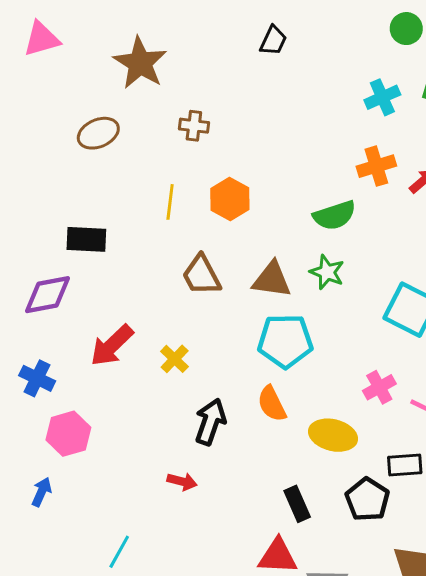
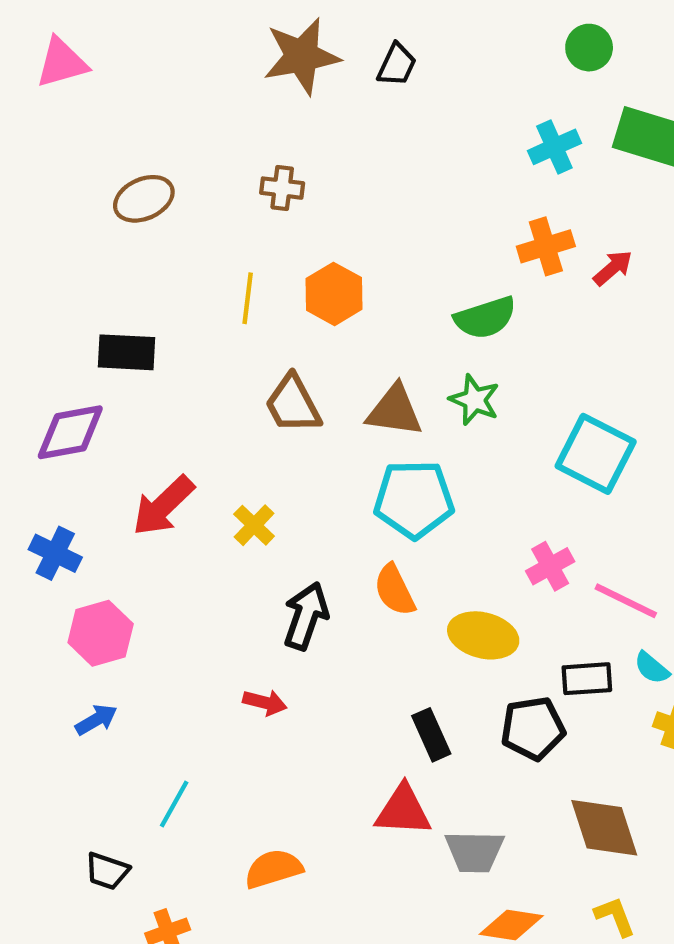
brown star: (140, 63) -> (302, 56), moved, turned 30
blue arrow: (42, 492) -> (96, 720), moved, turned 36
black pentagon: (367, 499) -> (533, 728), turned 30

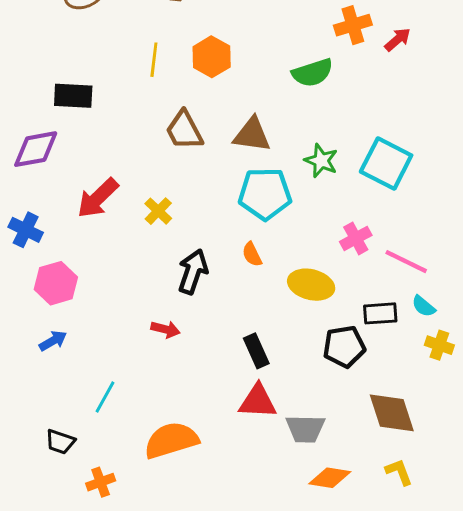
green star: (475, 400) -> (321, 161), moved
orange semicircle: (395, 590) -> (252, 254), size x0.7
black rectangle: (431, 735) -> (256, 351), moved
orange semicircle: (274, 869) -> (171, 440), size x1.4

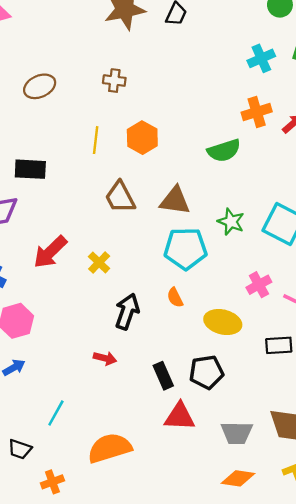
black pentagon: (344, 347) -> (206, 372), moved
black rectangle: (256, 351) -> (163, 376), moved
gray trapezoid: (305, 429) -> (237, 433), moved

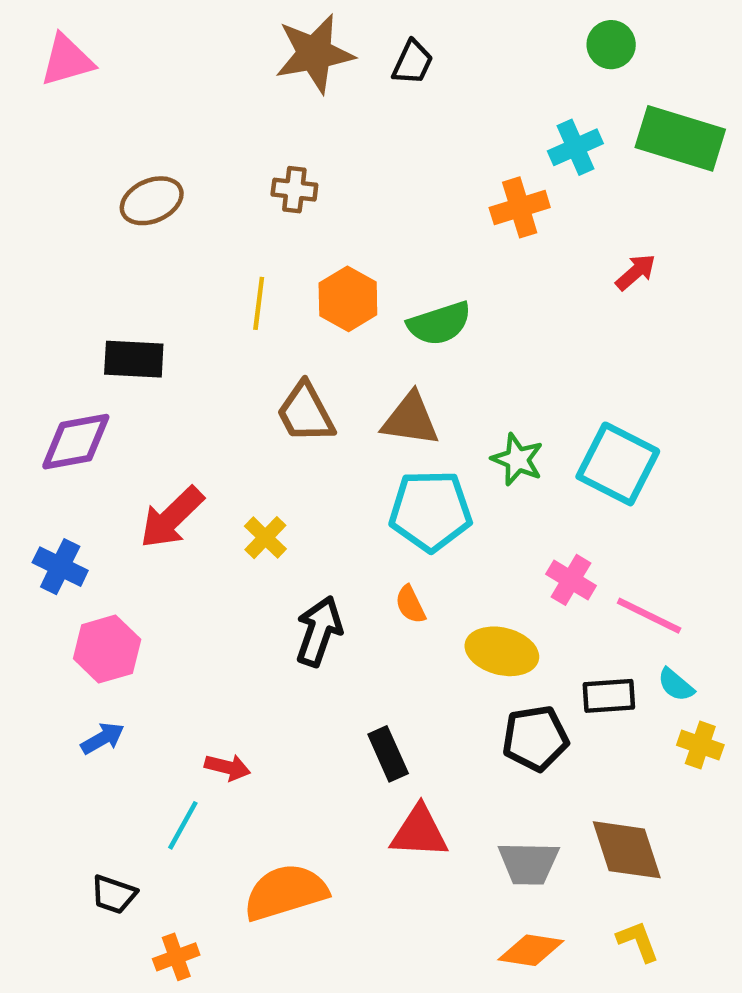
orange cross: (257, 112) -> (520, 207), moved
green semicircle: (224, 151) -> (439, 323), moved
pink cross: (259, 285) -> (571, 580), turned -30
red arrow: (105, 358) -> (227, 767), moved
black pentagon: (206, 372) -> (535, 738), moved

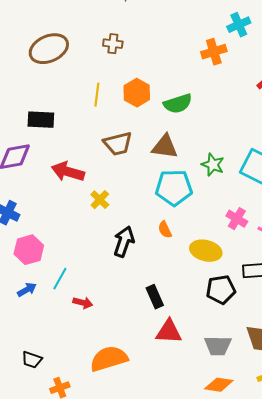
brown ellipse: (152, 201) -> (49, 49), size x1.4
brown trapezoid: (306, 413) -> (118, 144), turned -76
red arrow: (172, 517) -> (68, 172), moved, turned 60
cyan line: (183, 825) -> (60, 279), moved

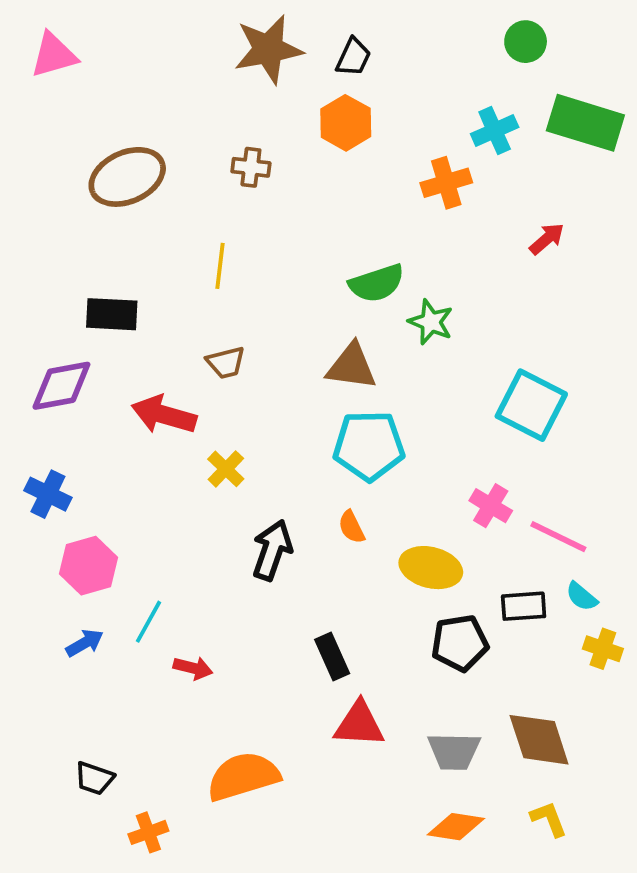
orange hexagon: (137, 93) -> (346, 123), moved
brown trapezoid: (118, 144) -> (226, 363), moved, size x0.7
green star: (213, 165) -> (431, 322), moved

